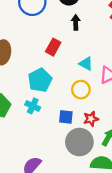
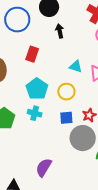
red rectangle: (53, 47) -> (32, 54), moved
yellow circle: (81, 90) -> (66, 92), moved

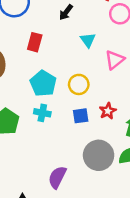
black arrow: (60, 31) -> (66, 12), turned -128
cyan triangle: (76, 66) -> (88, 40), moved, turned 40
gray circle: (83, 138) -> (99, 155), moved

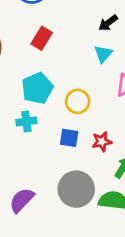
black arrow: (66, 12) -> (108, 23), moved
cyan cross: (42, 113) -> (26, 121), turned -35

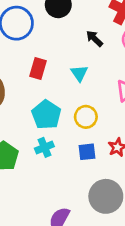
black arrow: (108, 23) -> (94, 39), turned 96
cyan triangle: (103, 54) -> (79, 73), moved

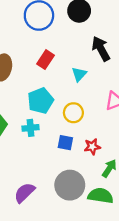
black arrow: (94, 39) -> (101, 49), size x1.5

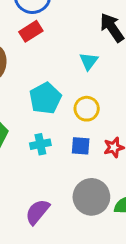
red rectangle: (46, 60) -> (31, 31), moved, turned 30
cyan cross: (31, 128) -> (40, 144), moved

